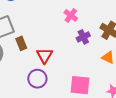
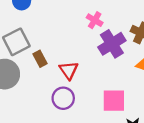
purple cross: (83, 37) -> (112, 44), size x1.6

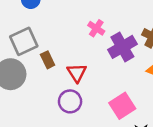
pink cross: (95, 20) -> (96, 28), moved
pink square: (114, 101) -> (122, 106), turned -35

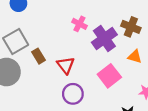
purple circle: (70, 101) -> (73, 94), moved
pink square: (122, 106) -> (109, 76), moved

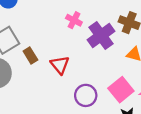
pink square: (109, 76) -> (121, 90), moved
purple circle: (73, 94) -> (86, 95), moved

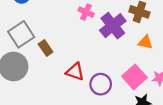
red triangle: (60, 65) -> (75, 72), moved, turned -30

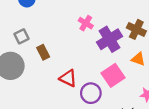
gray square: (21, 34) -> (22, 36), size x0.6
pink square: (134, 77) -> (113, 75), moved

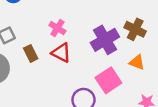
pink cross: (86, 23) -> (57, 28), moved
red triangle: (68, 78) -> (61, 53), moved

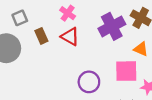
pink square: (108, 80) -> (126, 71), moved, turned 30

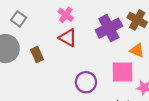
gray square: (20, 18) -> (19, 19), turned -32
brown rectangle: (41, 36) -> (37, 54), moved

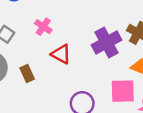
pink cross: (66, 15) -> (43, 27), moved

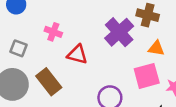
brown rectangle: (27, 74) -> (49, 82), size x1.5

